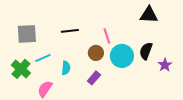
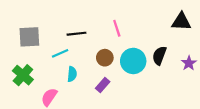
black triangle: (149, 15) -> (181, 22), moved
pink line: (107, 36) -> (117, 28), moved
cyan line: (43, 58) -> (60, 53), moved
purple star: (165, 65) -> (189, 63), moved

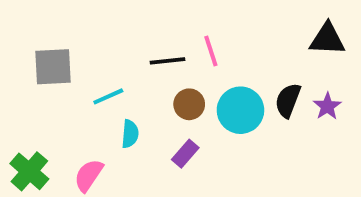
black line: (76, 34) -> (167, 61), moved
purple star: (189, 63) -> (327, 106), moved
green cross: (23, 75) -> (29, 171), moved

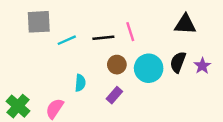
black triangle: (327, 39) -> (185, 24), moved
gray square: (53, 67) -> (39, 22), moved
cyan line: (108, 96) -> (67, 40), moved

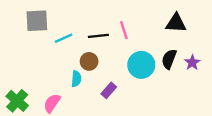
brown circle: (117, 65) -> (89, 61), moved

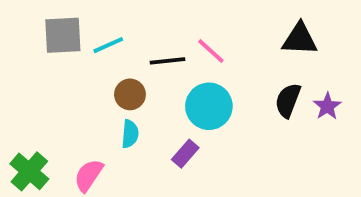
pink line: (124, 30) -> (211, 51), turned -30
cyan line: (64, 38) -> (108, 45), moved
brown circle: (89, 61) -> (130, 94), moved
cyan circle: (141, 65) -> (209, 106), moved

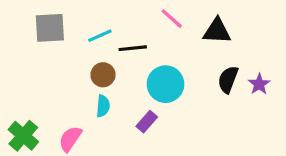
black triangle: (300, 39) -> (217, 31), moved
cyan line: (108, 45) -> (100, 36), moved
pink line: (211, 51) -> (172, 19), moved

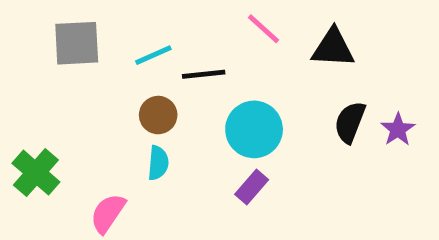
purple rectangle: (147, 122) -> (252, 187), moved
green cross: (23, 136) -> (36, 173), moved

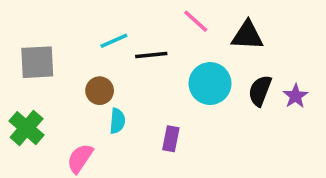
gray square: (77, 43) -> (37, 62), moved
brown circle: (158, 115) -> (100, 91), moved
cyan circle: (254, 129) -> (210, 84), moved
purple rectangle: (252, 187) -> (171, 139), moved, turned -30

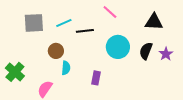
black triangle: (247, 35) -> (154, 22), moved
gray square: (37, 62) -> (34, 23), moved

